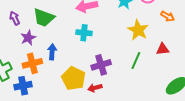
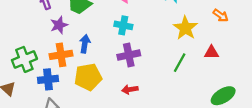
purple cross: (101, 65) -> (129, 55), moved
yellow pentagon: (74, 78) -> (88, 77), moved, turned 30

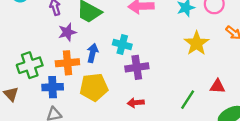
cyan cross: (123, 25) -> (122, 45), moved
red triangle: (211, 52) -> (218, 86), moved
green line: (180, 63) -> (188, 100), moved

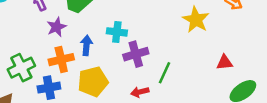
green line: (188, 100) -> (165, 73), moved

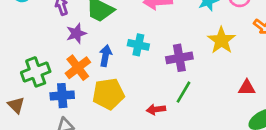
purple cross: (136, 54) -> (179, 58), moved
orange cross: (61, 60) -> (78, 68), turned -30

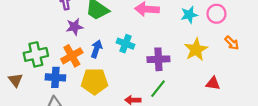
red triangle: (247, 88) -> (213, 83), moved

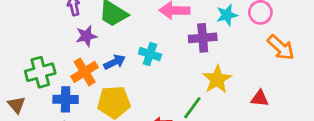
orange arrow: (232, 43) -> (281, 47), size x1.5
blue arrow: (96, 49) -> (115, 62), turned 48
yellow star: (196, 50) -> (217, 79), moved
purple cross: (158, 59) -> (203, 38), moved

